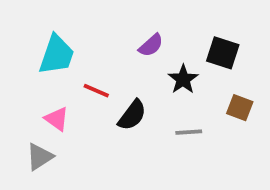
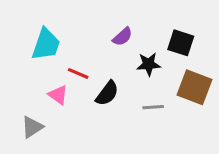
black star: (183, 79) -> (149, 64), turned 30
brown square: (240, 108) -> (195, 87), size x1.6
pink triangle: (57, 119) -> (58, 95), moved

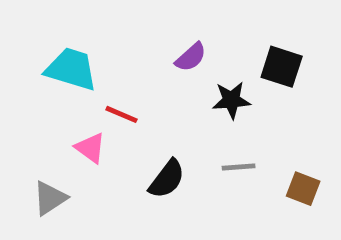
cyan trapezoid: (46, 44) -> (71, 69), turned -92
brown square: (195, 87) -> (303, 189), moved, size x0.6
black semicircle: (107, 93) -> (167, 179), moved

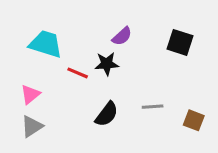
black star: (231, 100) -> (107, 64), moved
pink triangle: (90, 148) -> (30, 94), moved, turned 45

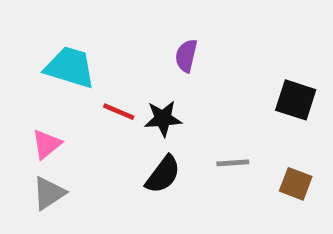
purple semicircle: (122, 36) -> (186, 56), turned 145
black square: (180, 42) -> (296, 100), moved
black star: (107, 64) -> (163, 119), moved

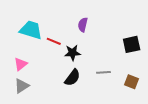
black square: (296, 100) -> (132, 44), turned -30
red line: (119, 112) -> (54, 41), moved

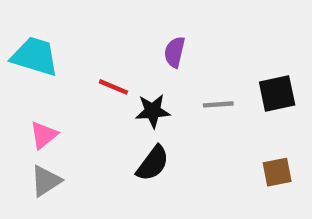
cyan trapezoid: (31, 30) -> (35, 56), moved
gray line: (104, 72) -> (218, 104), moved
brown square: (132, 82) -> (277, 172), turned -32

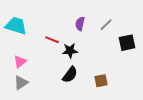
gray line: (218, 104) -> (106, 25), moved, turned -40
brown square: (277, 172) -> (101, 81), moved

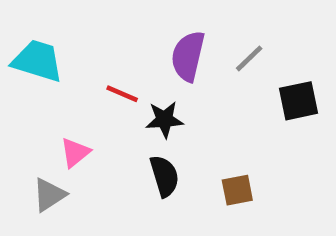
purple semicircle: (80, 24) -> (188, 56), size x1.5
pink triangle: (20, 62) -> (75, 153), moved
black semicircle: (70, 75) -> (164, 176), turned -54

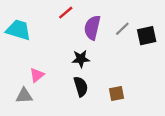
red line: (122, 94) -> (66, 13), moved, turned -63
black square: (298, 101) -> (147, 36), moved
gray triangle: (49, 195) -> (24, 96), turned 30

